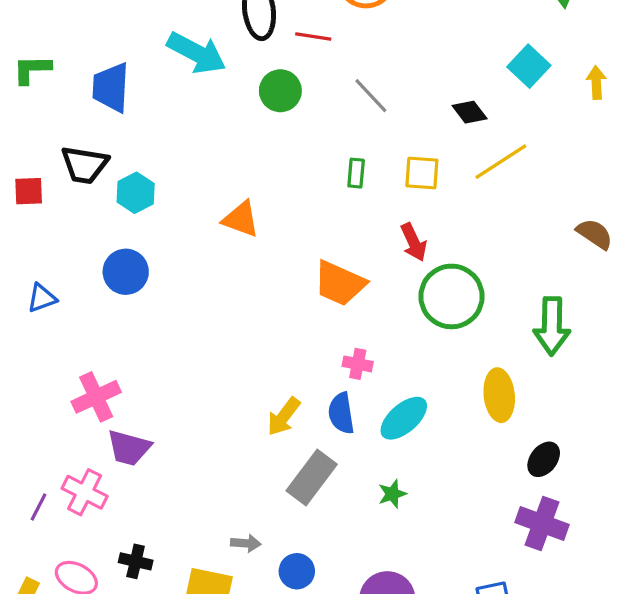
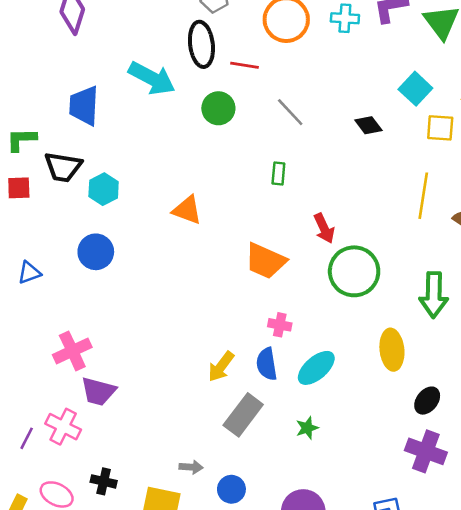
green L-shape: (32, 69) -> (21, 140), moved
yellow line: (501, 162) -> (423, 196), moved, turned -48
yellow square: (422, 173) -> (440, 128), moved

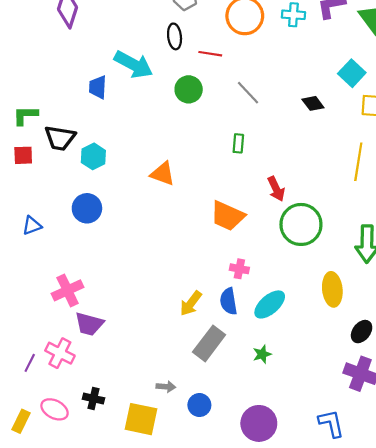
black ellipse: (201, 44) -> (175, 36), size x0.7
blue trapezoid: (84, 106) -> (98, 87), moved, size x0.7

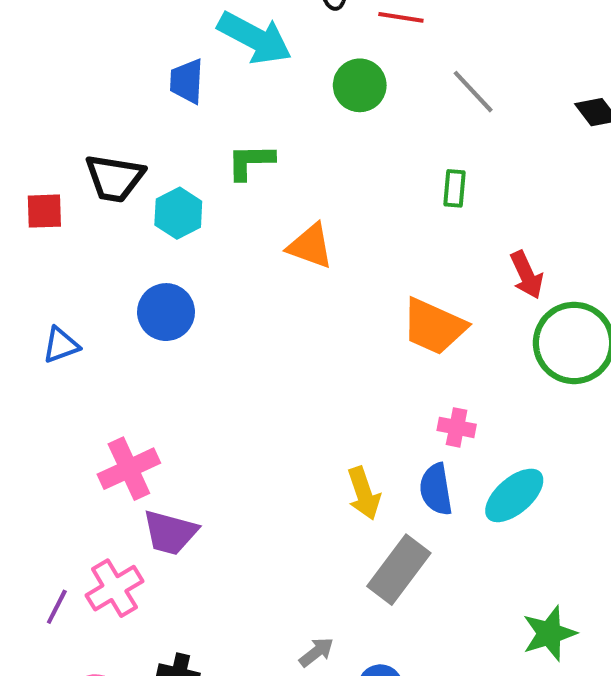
green L-shape: (25, 115) -> (250, 162), moved
yellow arrow: (191, 303) -> (364, 493), turned -56
pink cross: (60, 353) -> (114, 588), turned 32
green star: (262, 354) -> (549, 634), moved, size x1.5
gray arrow: (166, 387) -> (316, 652), turned -42

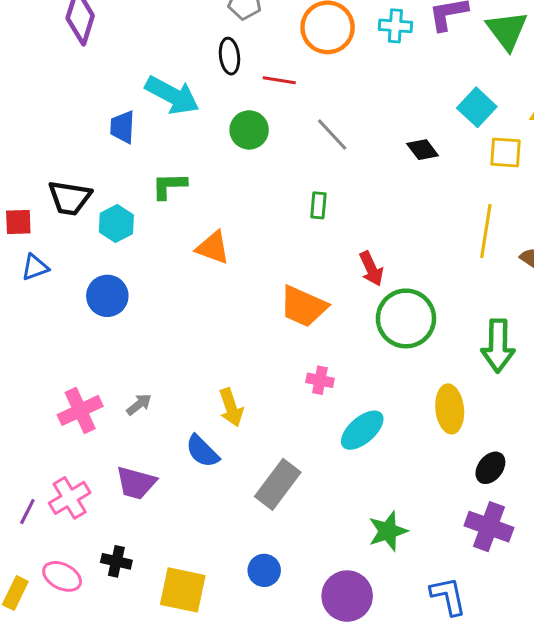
blue triangle: (61, 345) -> (35, 267), moved
blue semicircle: (436, 489) -> (202, 451), moved, turned -36
yellow arrow: (364, 493) -> (231, 407), moved
purple trapezoid: (170, 533) -> (136, 483), moved
gray arrow: (316, 652) -> (139, 404), moved

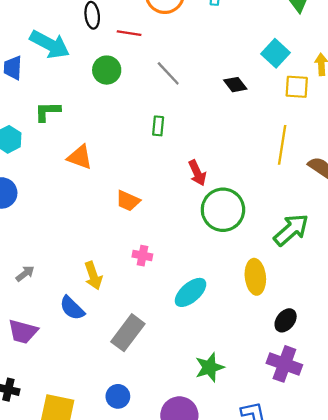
orange trapezoid: (303, 306) -> (128, 201), moved, size x0.7
green arrow: (498, 346) -> (291, 230), turned -132
pink cross: (320, 380) -> (142, 256), moved

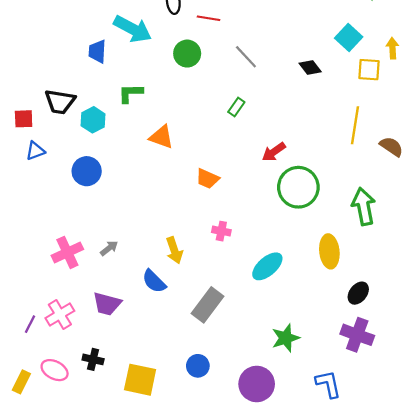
green rectangle: (158, 126) -> (236, 107), turned 30
red arrow: (197, 173) -> (274, 152), turned 80
green arrow: (291, 230) -> (364, 206), turned -60

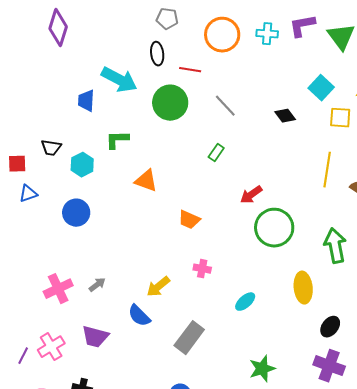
green circle: (187, 54) -> (170, 103), size x1.4
black trapezoid: (60, 102) -> (51, 148), size x0.7
yellow arrow: (174, 250) -> (158, 287), turned 70
cyan ellipse: (267, 266) -> (245, 302), size x0.7

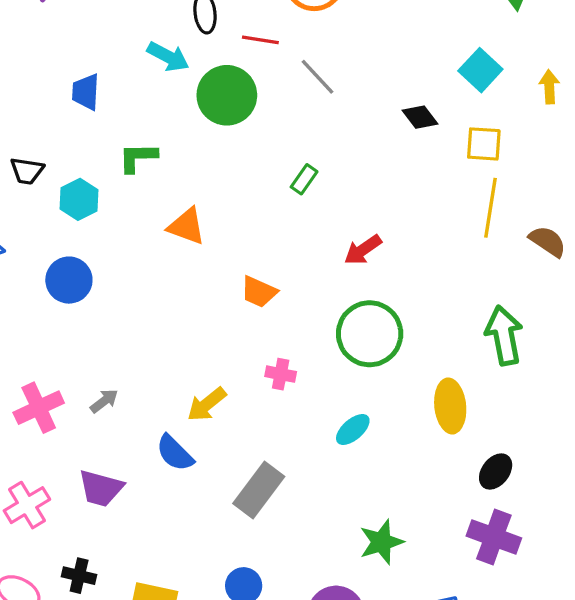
cyan arrow: (119, 80) -> (168, 57), moved, size x0.7
gray line: (225, 106) -> (318, 77), moved
yellow square: (340, 118) -> (484, 144), moved
green circle: (274, 228) -> (370, 334), moved

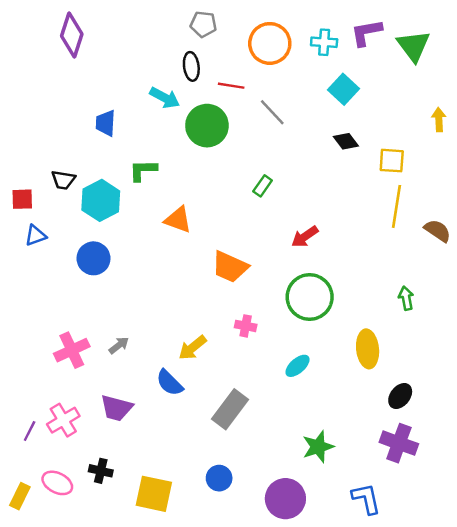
cyan square: (480, 70) -> (343, 89), moved
cyan hexagon: (79, 199) -> (101, 200), size x1.4
orange trapezoid: (259, 292) -> (230, 267), size x1.4
green arrow: (504, 335) -> (406, 298), size x0.6

